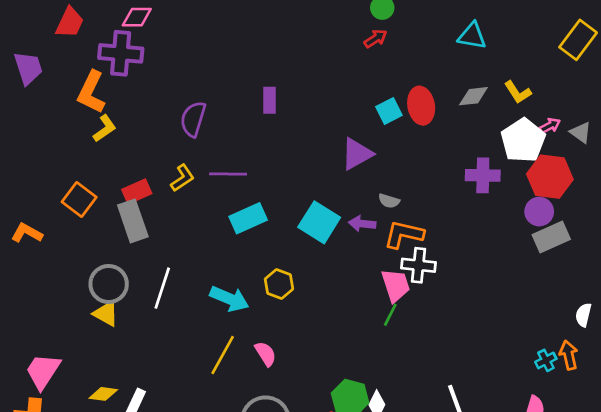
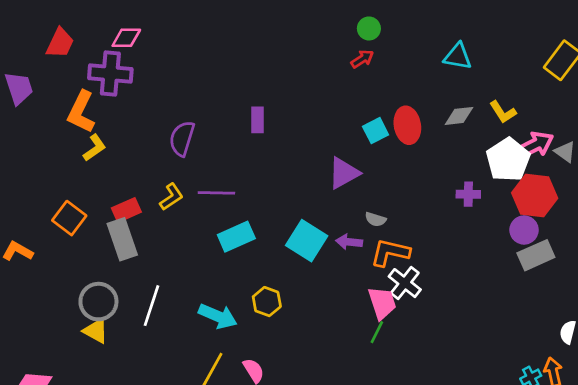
pink arrow: (550, 126) -> (535, 145), size x1.8
purple cross: (483, 175) -> (468, 194), size x0.7
white cross: (418, 265) -> (405, 283), turned 32

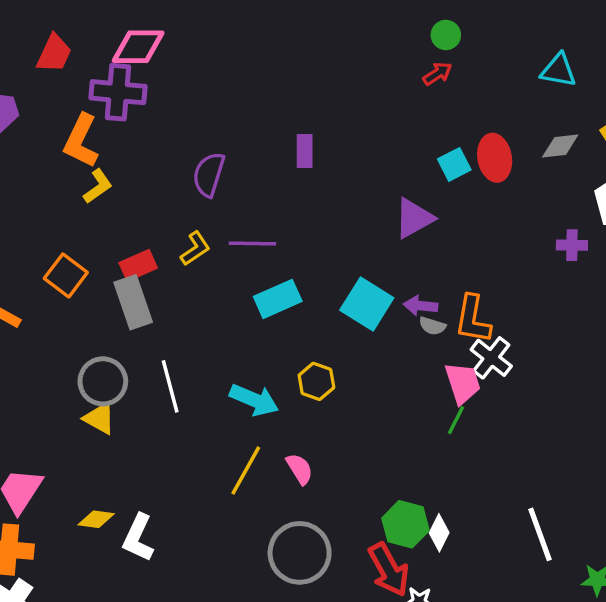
pink diamond: (126, 38) -> (138, 47), size x1.4
gray semicircle: (376, 219) -> (432, 326), moved
orange L-shape: (390, 253) -> (473, 319), turned -93
white line: (151, 306) -> (170, 386), turned -33

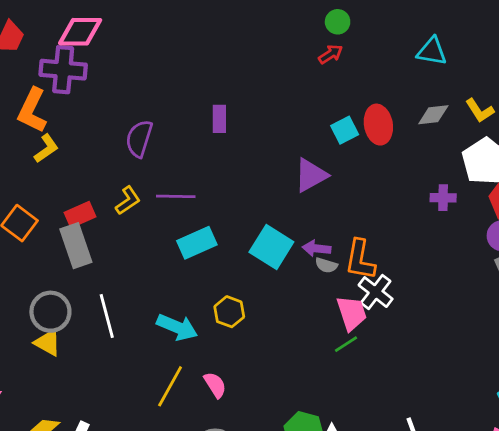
green line: (456, 420) -> (346, 344), turned 30

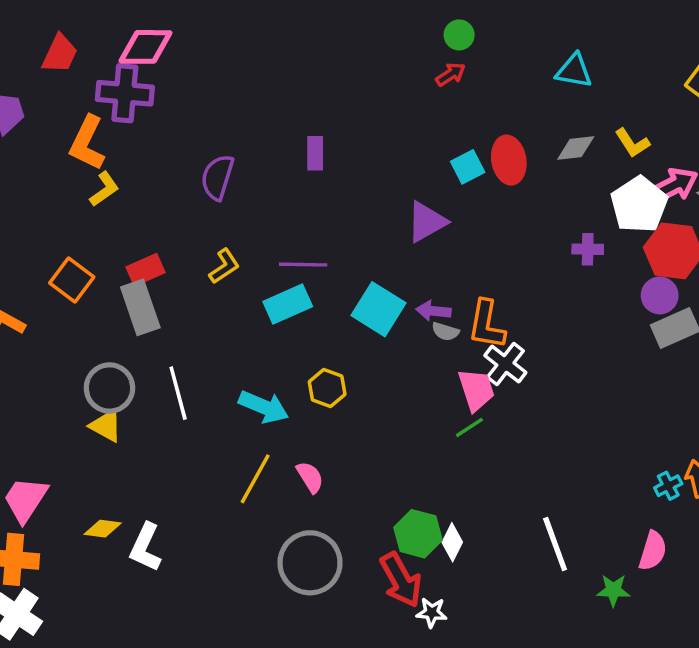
purple line: (176, 196) -> (303, 265), moved
yellow L-shape: (128, 201) -> (224, 266), moved

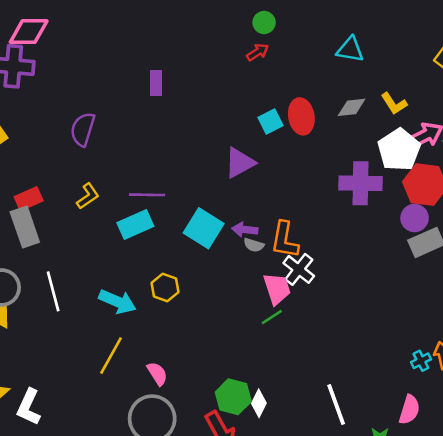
purple rectangle: (315, 153) -> (156, 83), moved
purple cross: (588, 249) -> (361, 183), size x1.8
pink semicircle: (310, 477) -> (157, 374), moved

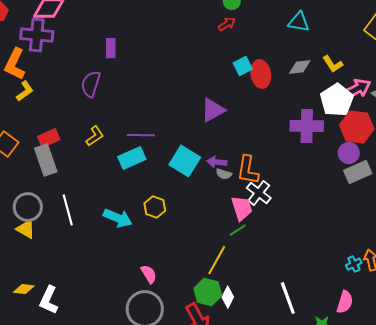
purple rectangle: (156, 83) -> (111, 48), moved
cyan square: (270, 122) -> (243, 66), moved
yellow line: (111, 356) -> (217, 260), moved

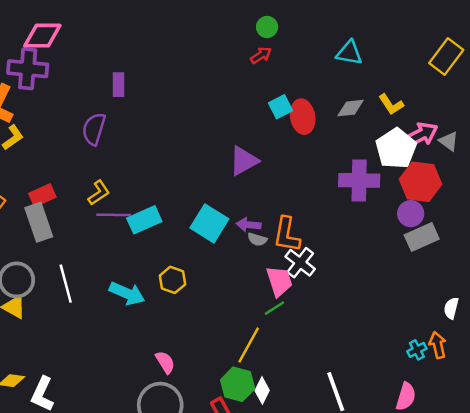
purple line: (141, 135) -> (114, 215), moved

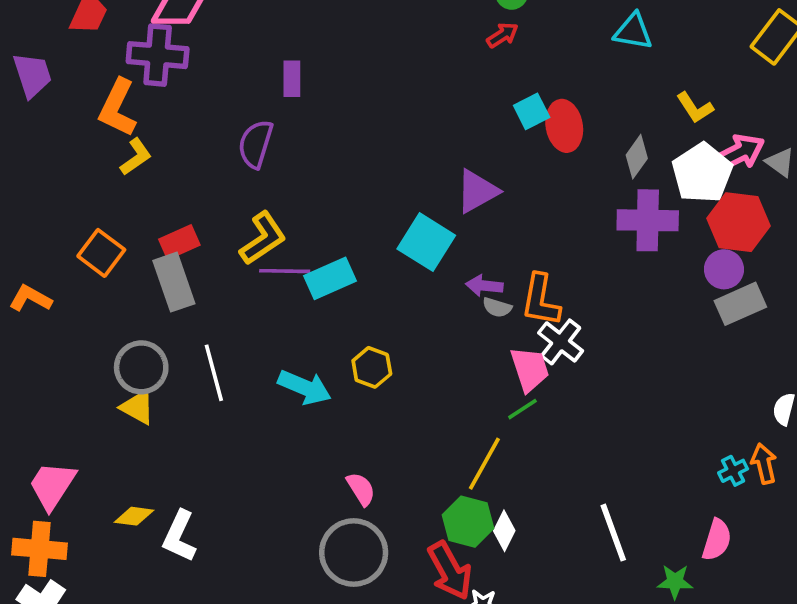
gray diamond: (351, 108) -> (637, 157), moved, turned -48
yellow L-shape: (99, 193) -> (263, 238), size x1.4
cyan square: (209, 223) -> (426, 242), moved

